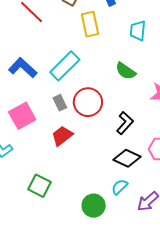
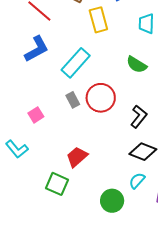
blue L-shape: (23, 68) -> (37, 49), moved, turned 112
pink square: (22, 116) -> (36, 115), size x0.6
red trapezoid: (62, 136) -> (77, 157), moved

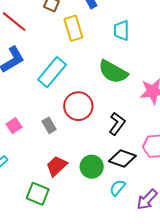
green semicircle: (137, 65) -> (113, 72), size x1.4
gray rectangle: (73, 100) -> (49, 125), moved
green circle: (112, 201) -> (92, 167), moved

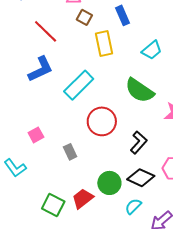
cyan trapezoid: (121, 30) -> (152, 50), turned -135
gray rectangle: (49, 125) -> (70, 152), moved
red trapezoid: (57, 166) -> (83, 199), moved

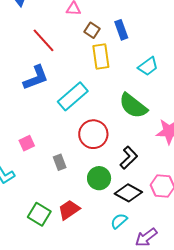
brown square: (84, 17) -> (92, 30), moved
green circle: (109, 183) -> (99, 178), moved

